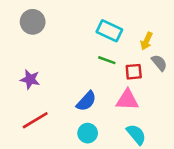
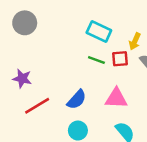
red square: (134, 72) -> (120, 59), moved
red line: (35, 120) -> (37, 106), moved

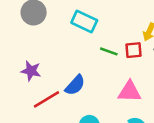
cyan rectangle: (99, 32) -> (84, 22), moved
blue semicircle: (77, 100) -> (75, 85), moved

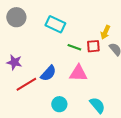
pink triangle: (130, 92) -> (78, 73), moved

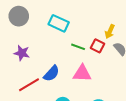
red square: (93, 46) -> (98, 46), turned 32
purple star: (14, 62) -> (22, 53), moved

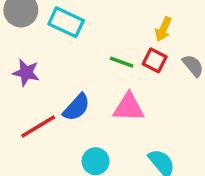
cyan rectangle: (59, 23) -> (66, 22), moved
yellow arrow: (110, 31) -> (163, 29), moved

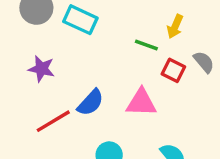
red square: (155, 60) -> (173, 70), moved
green line: (122, 62) -> (146, 45), moved

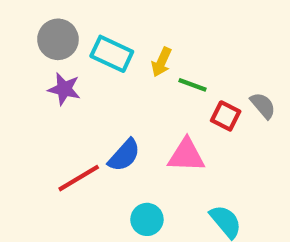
yellow arrow: (175, 26) -> (161, 62), moved
purple star: (41, 69) -> (64, 89), moved

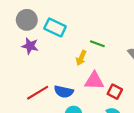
yellow arrow: (161, 62) -> (81, 58), moved
red square: (226, 116) -> (115, 92), moved
blue semicircle: (124, 155) -> (64, 92), moved, turned 60

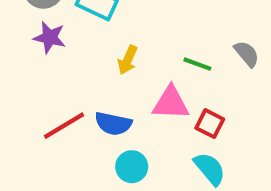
green line: (97, 44) -> (197, 64), moved
yellow arrow: (81, 58) -> (128, 60), moved

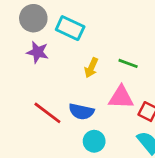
green line: (197, 64) -> (128, 63), moved
red line: (64, 126) -> (47, 113), turned 68

